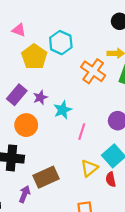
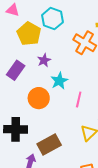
purple star: (40, 97) -> (44, 60), moved
orange circle: (26, 125) -> (39, 98), moved

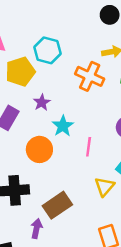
yellow pentagon: (29, 34) -> (20, 72), turned 30

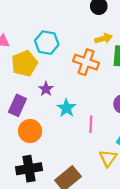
orange circle: (39, 149) -> (30, 131), moved

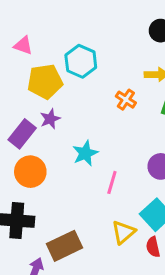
orange cross: (86, 62) -> (126, 100), size x0.6
purple star: (46, 89) -> (50, 119), moved

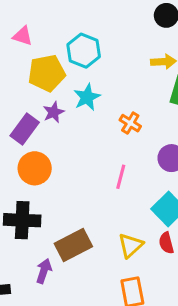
orange cross: (126, 100) -> (130, 123), moved
cyan star: (85, 153) -> (87, 97), moved
yellow triangle: (123, 232) -> (131, 245), moved

